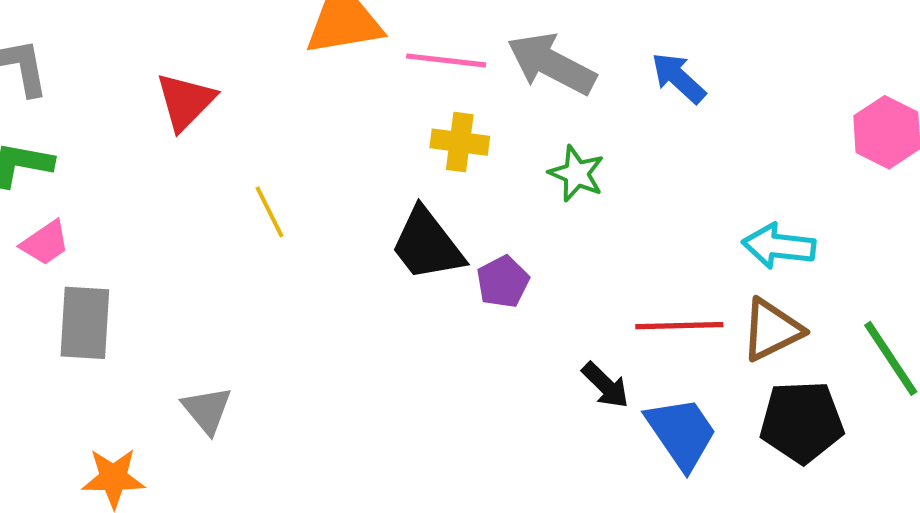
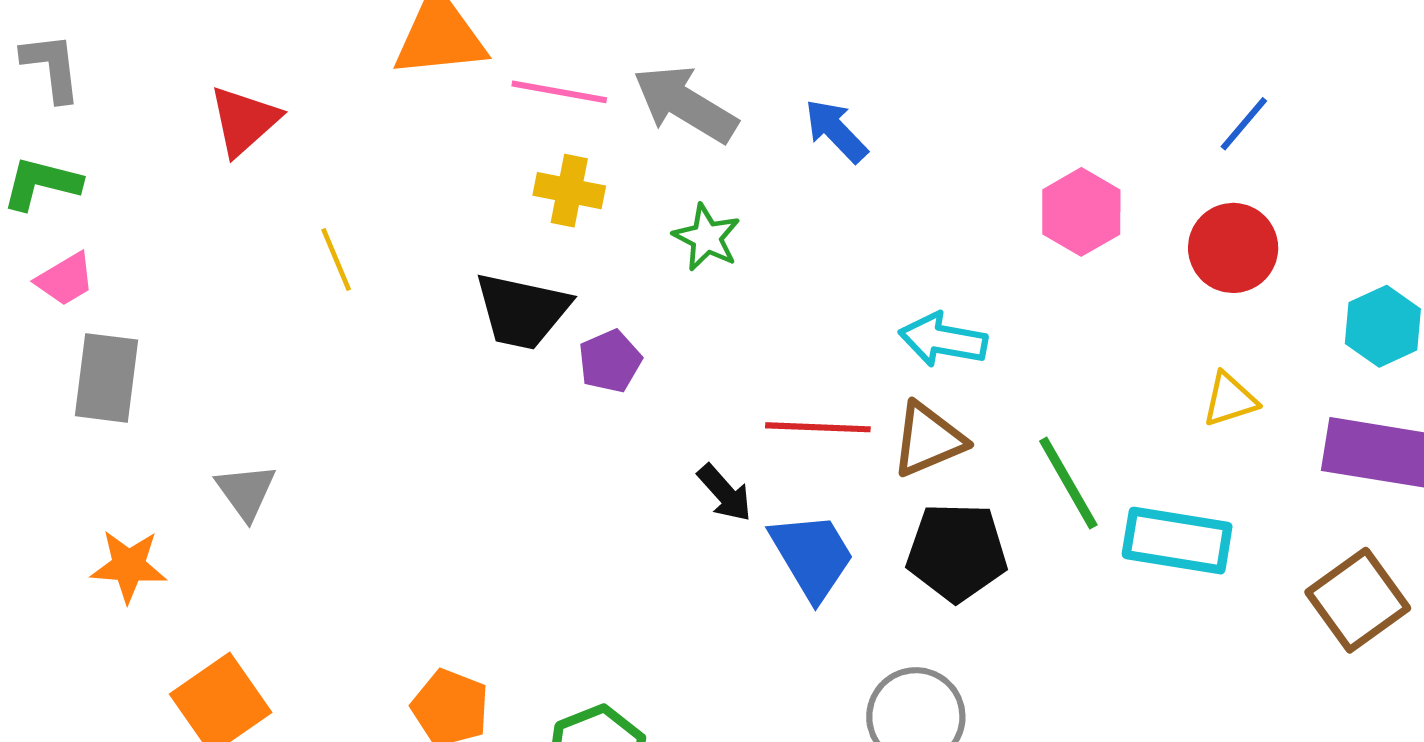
black trapezoid: (427, 245) -> (522, 311), turned -44

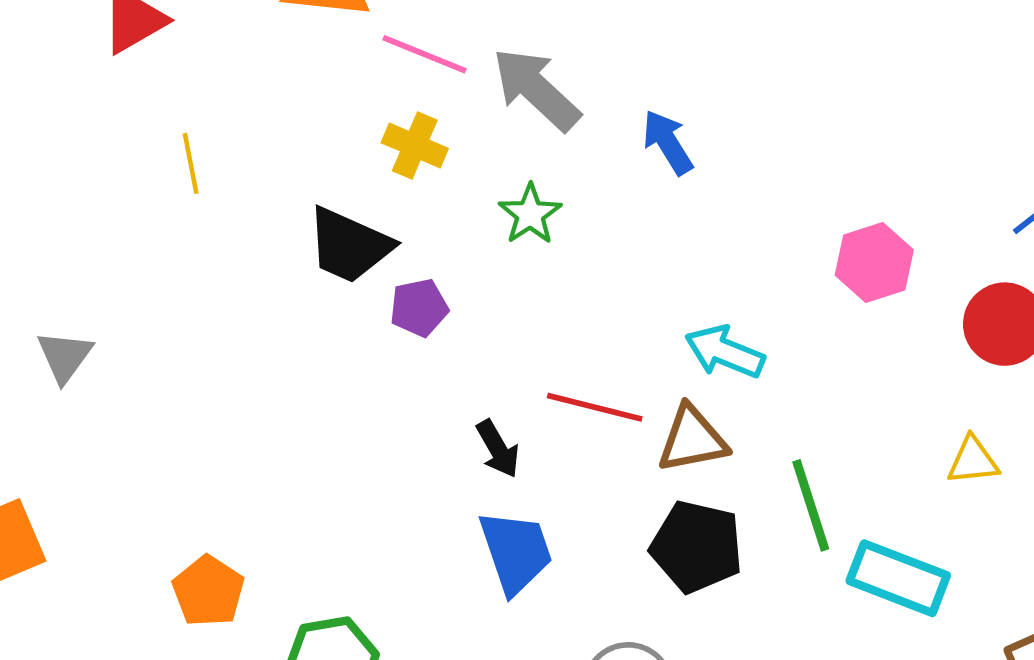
blue trapezoid: (812, 556) -> (516, 552), moved

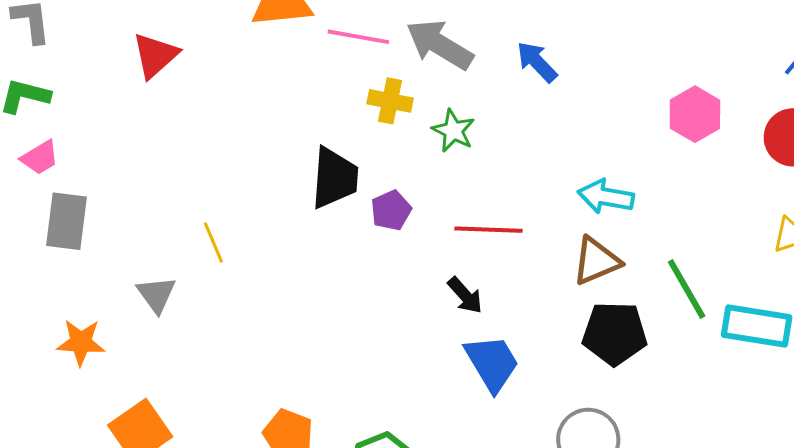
yellow cross: (415, 146) -> (390, 101), moved
yellow line: (191, 163) -> (213, 242), moved
black trapezoid: (349, 245) -> (335, 178), turned -98
red line: (595, 407) -> (489, 230), moved

